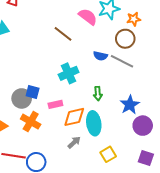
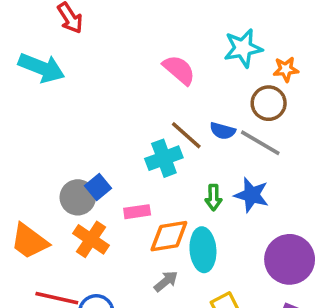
pink semicircle: (88, 17) -> (179, 70), moved
brown line: (63, 34) -> (186, 135), moved
blue square: (33, 92) -> (98, 187), turned 32
blue star: (130, 105) -> (252, 195), moved, turned -30
purple circle: (143, 126) -> (290, 259), size x1.4

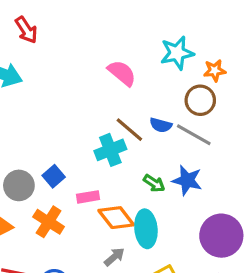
gray circle: (78, 197) -> (19, 185), moved
green arrow: (213, 198) -> (154, 183), turned -55
orange diamond: (169, 236) -> (116, 218), turned 63

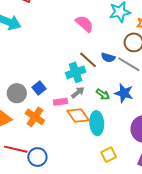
gray arrow: (114, 257) -> (78, 92), moved

